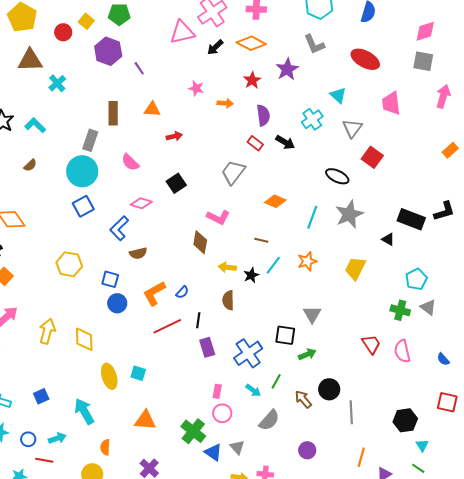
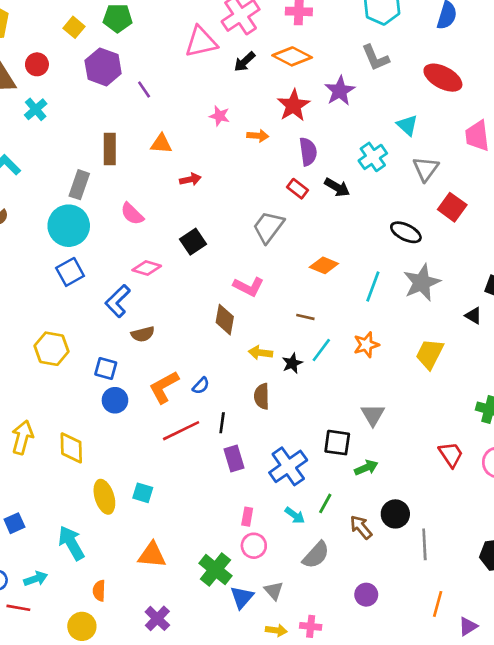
red circle: (63, 32) -> (37, 64), moved
red star: (252, 80) -> (293, 105), size x1.4
blue triangle: (213, 452) -> (242, 597), turned 36

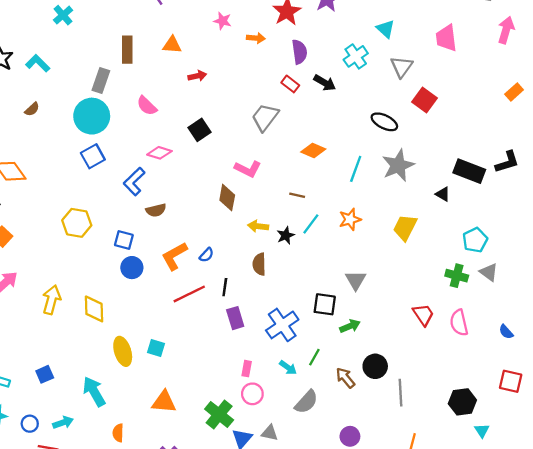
gray triangle: (274, 591) -> (270, 433), turned -36

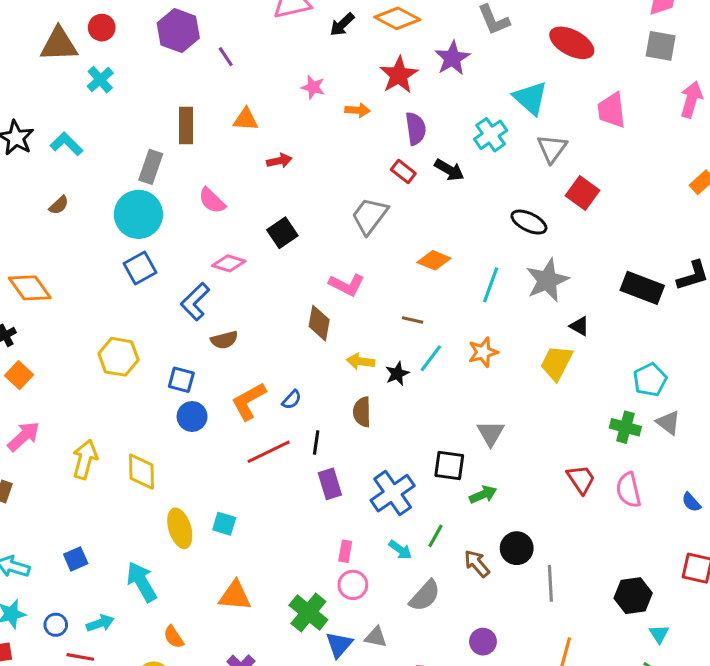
cyan triangle: (386, 29) -> (530, 98), size x1.4
black triangle: (443, 194) -> (579, 326), moved
orange semicircle: (118, 433) -> (174, 637), turned -36

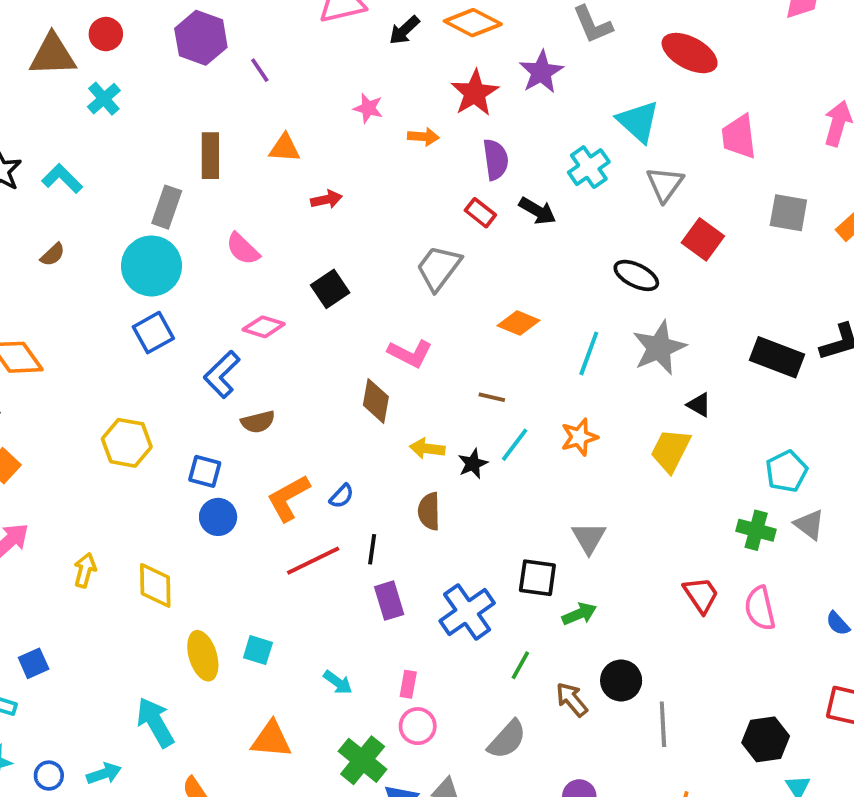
gray square: (661, 46) -> (788, 213), moved
yellow arrow: (85, 459) -> (85, 570), size x0.7
cyan arrow: (400, 550) -> (338, 682), moved
blue square: (76, 559) -> (34, 663), moved

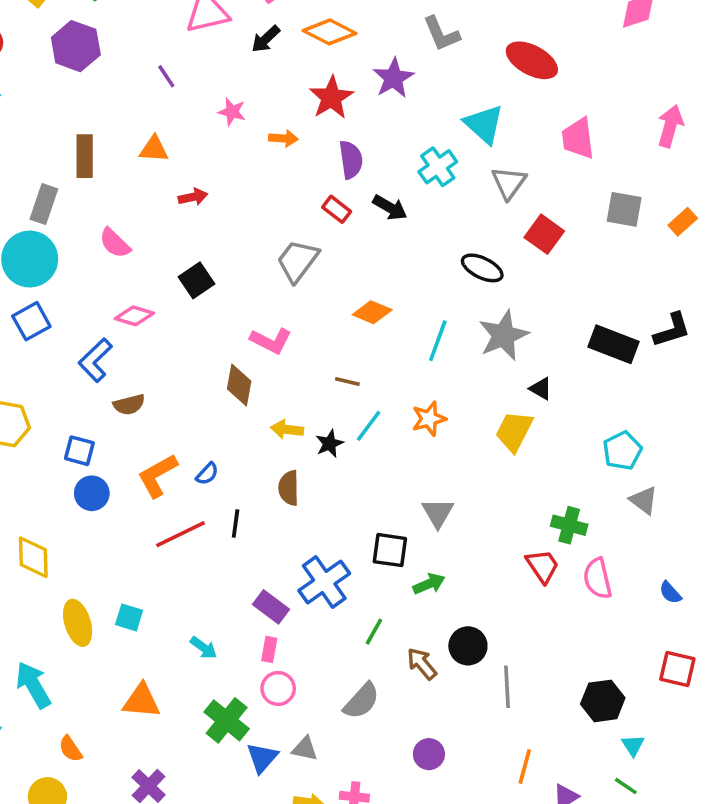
purple line: (260, 70) -> (166, 76), moved
green cross: (756, 530) -> (569, 525), moved
purple rectangle: (389, 601) -> (271, 607), moved, turned -36

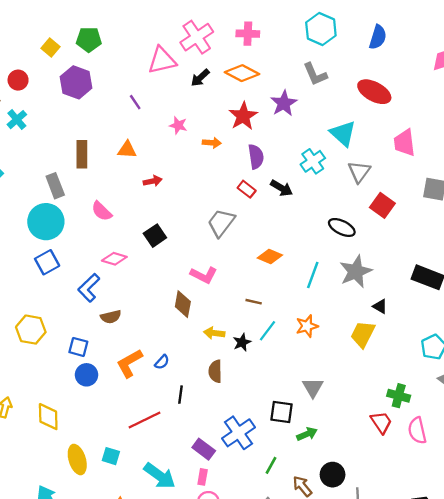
gray rectangle: (44, 204) -> (55, 186), turned -40
red line: (181, 534) -> (145, 420), moved
cyan arrow: (204, 648) -> (160, 476), size x1.8

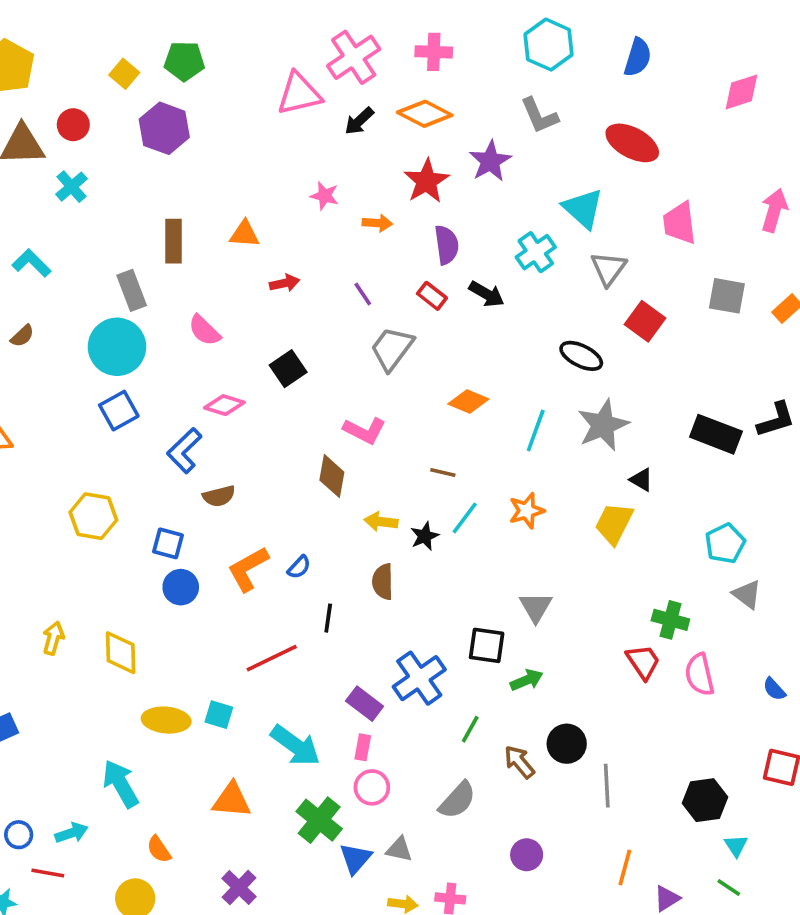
purple line: (135, 102) -> (363, 294), moved
yellow ellipse: (77, 460) -> (166, 720), turned -68

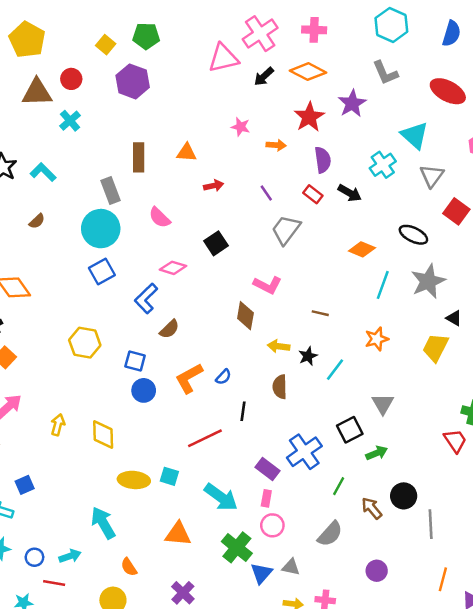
orange diamond: (468, 401) -> (362, 249), moved
brown semicircle: (219, 496) -> (169, 329), turned -30
cyan line: (465, 518) -> (335, 370), moved
black square: (487, 645) -> (350, 430), turned -35

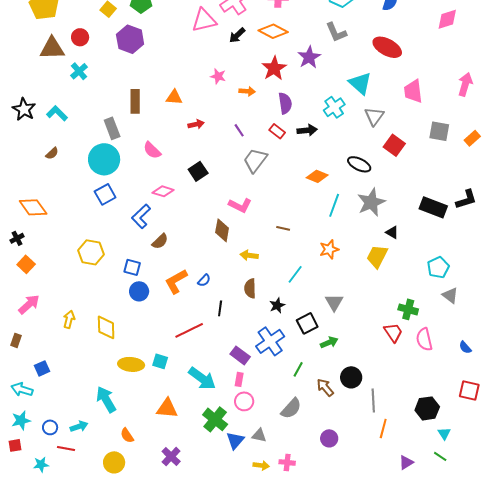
black arrow: (350, 193) -> (307, 130), turned -36
black star: (308, 356) -> (277, 305), moved
orange line: (443, 579) -> (383, 428), moved

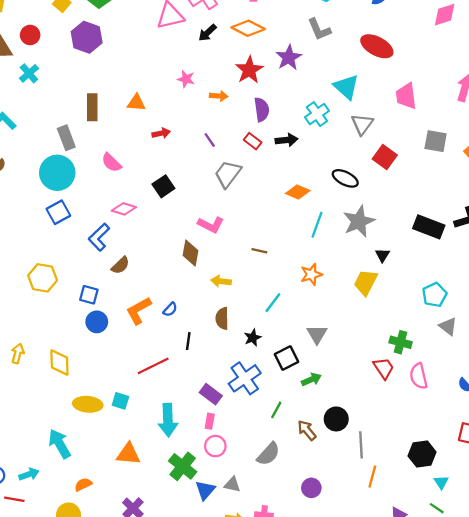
black triangle: (392, 232) -> (382, 255), turned 32
cyan arrow: (202, 378) -> (168, 420), turned 52
orange semicircle: (127, 435) -> (83, 484), turned 98

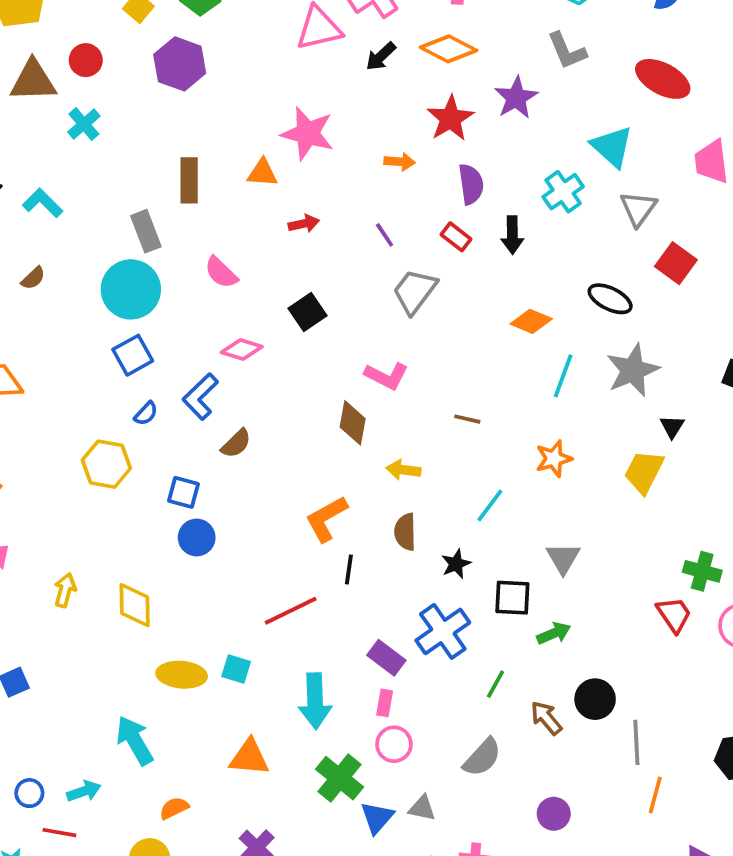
pink star: (186, 79) -> (308, 133), moved, size x1.8
black arrow: (286, 140) -> (512, 235), turned 95
blue semicircle: (170, 309) -> (146, 413), moved
orange L-shape: (139, 311) -> (326, 519), moved
black square: (286, 358) -> (512, 598), turned 30

